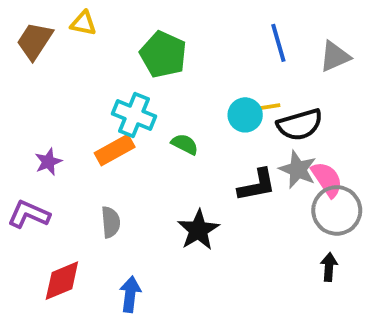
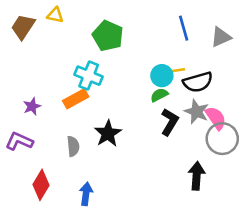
green semicircle: (185, 144) -> (159, 95), moved, turned -54
black L-shape: (257, 185) -> (170, 122), turned -48
black star: (198, 230) -> (108, 133), moved
black arrow: (329, 267) -> (197, 176), moved, size x1.5
red diamond: (62, 281) -> (41, 185), turned -36

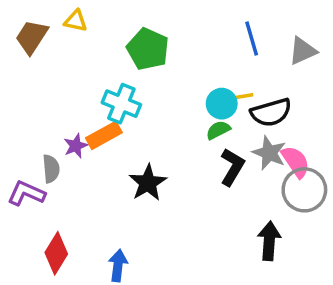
purple star: (32, 106) -> (76, 146), moved
gray semicircle: (73, 146) -> (51, 169), moved

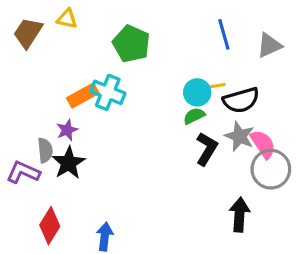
orange rectangle: (104, 135) -> (83, 96), moved
black star: (148, 183) -> (69, 163), moved

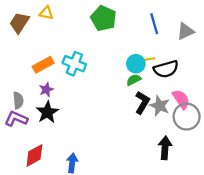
green pentagon: (131, 44) -> (103, 18), moved
orange rectangle: (83, 96) -> (43, 65), moved
gray star: (240, 136) -> (160, 106), moved
gray semicircle: (45, 150) -> (18, 100), moved
red diamond: (50, 226) -> (34, 155), turned 30

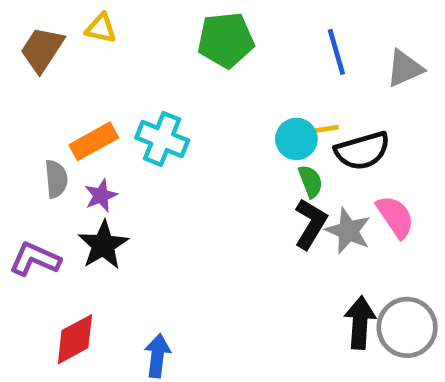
green pentagon: (103, 18) -> (226, 40), turned -30
green semicircle: (134, 80) -> (311, 181), moved, turned 96
gray semicircle: (18, 100) -> (56, 179), moved
gray circle: (187, 117) -> (407, 327), moved

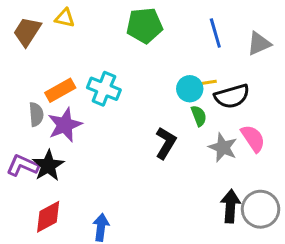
purple star: (101, 195) -> (65, 125), size x1.6
black L-shape: (311, 224) -> (166, 143), moved
black star: (103, 245) -> (48, 166), moved

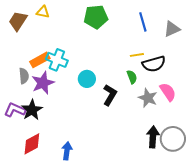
cyan cross: (104, 89) -> (57, 60), moved
cyan circle: (190, 89) -> (87, 79), moved

